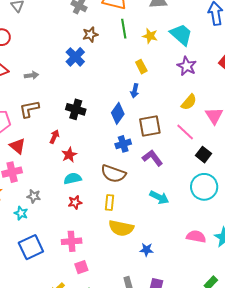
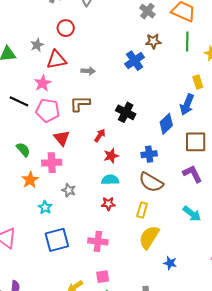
blue arrow: (135, 91) -> (187, 105), size x1.5
blue cross: (123, 144) -> (149, 154), moved
cyan star: (21, 213) -> (45, 207), moved
yellow semicircle: (121, 228) -> (149, 237), turned 100
pink square: (81, 267) -> (103, 277), moved

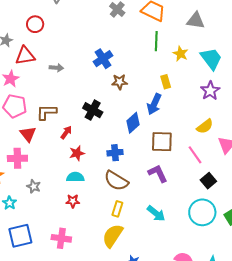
brown star: (153, 41) -> (120, 82), moved
brown L-shape: (80, 104) -> (46, 112), moved
yellow rectangle: (142, 210) -> (117, 209), moved

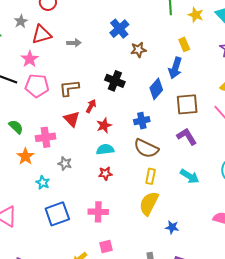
red triangle: (28, 134) -> (72, 119), moved

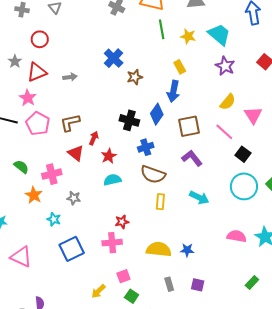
black cross: (115, 81) -> (129, 120), moved
pink pentagon: (37, 86) -> (38, 124), turned 30
red star: (105, 173) -> (122, 222), moved
yellow semicircle: (149, 203) -> (159, 249), moved, turned 75

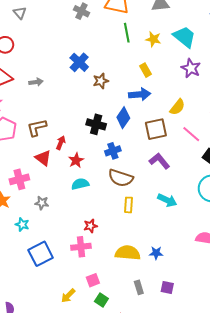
blue arrow: (173, 91) -> (140, 94), turned -105
yellow semicircle: (228, 102) -> (177, 107), moved

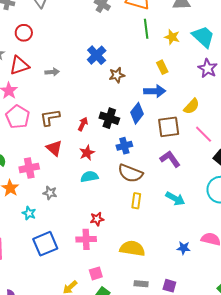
red arrow: (61, 143) -> (83, 124), moved
blue star: (156, 253) -> (184, 248), moved
gray rectangle: (139, 287) -> (141, 284), turned -72

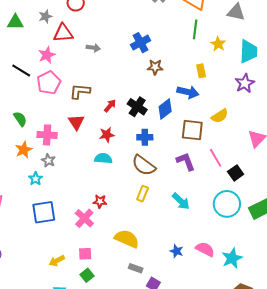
cyan trapezoid: (203, 37) -> (248, 51), turned 35
pink line: (204, 134) -> (216, 158), moved
gray star: (50, 193) -> (48, 160), moved
pink cross: (86, 239) -> (84, 218), turned 30
gray rectangle: (141, 284) -> (136, 268), moved

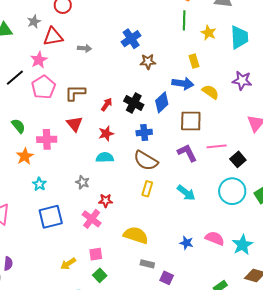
black line: (21, 70) -> (15, 78), turned -66
purple star: (245, 83) -> (242, 81), moved, turned -30
yellow semicircle: (220, 116) -> (210, 92), moved, turned -108
pink line: (216, 158) -> (217, 146), turned -60
gray star: (48, 160) -> (82, 182), moved

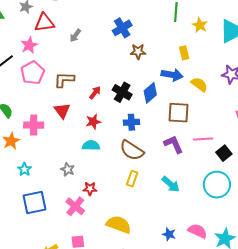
gray arrow: (85, 48) -> (75, 36), turned 120

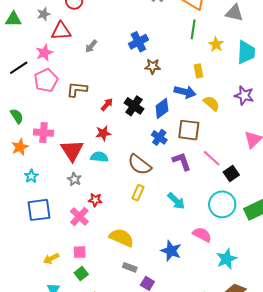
red triangle: (62, 111) -> (72, 150), moved, size x1.4
blue cross: (131, 122) -> (159, 137), moved, turned 35
pink line: (203, 139) -> (212, 158), turned 42
pink semicircle: (197, 231) -> (202, 235), moved
blue star: (169, 234) -> (171, 251), size x1.5

